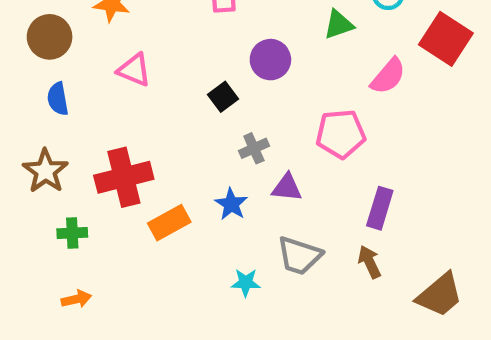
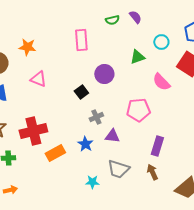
pink semicircle: (388, 76) -> (161, 82), turned 96

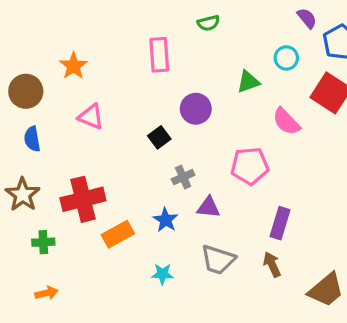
purple semicircle: (135, 17) -> (307, 18), moved
orange star: (27, 47) -> (73, 66), turned 30
cyan star: (92, 182) -> (162, 274), moved

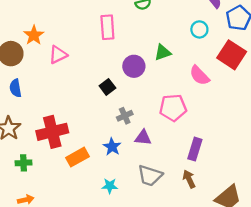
orange star: (73, 66) -> (34, 35), moved
green triangle: (248, 82) -> (163, 52), moved
pink triangle: (91, 117) -> (58, 55), moved, turned -48

